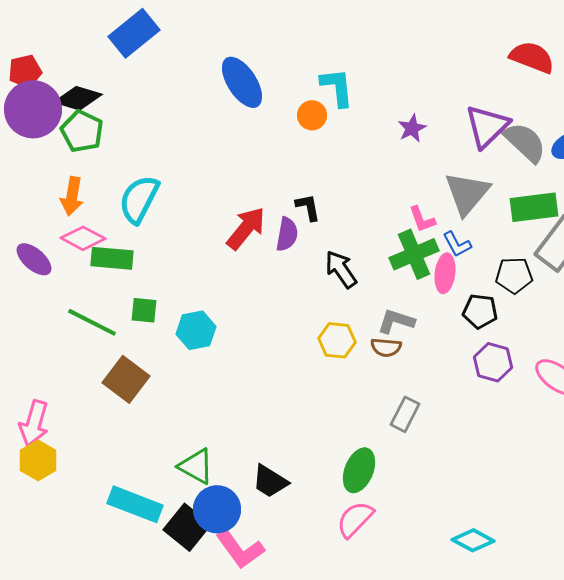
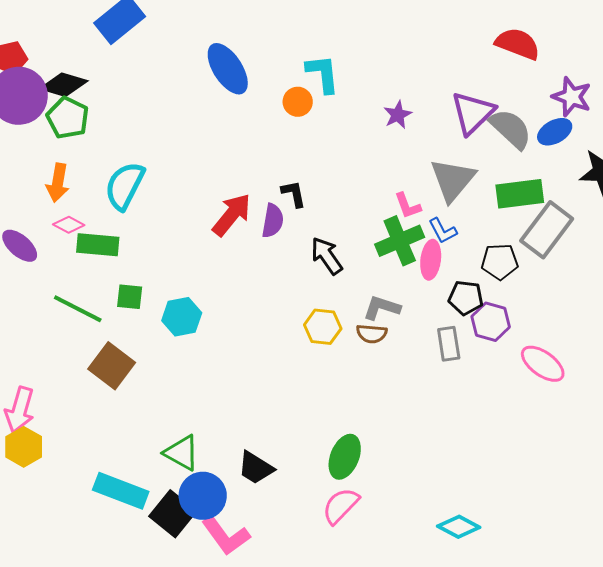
pink diamond: (83, 238) -> (69, 225), size x0.7
purple hexagon: (493, 362) -> (491, 322), moved
gray rectangle: (405, 414) -> (449, 344), moved, turned -36

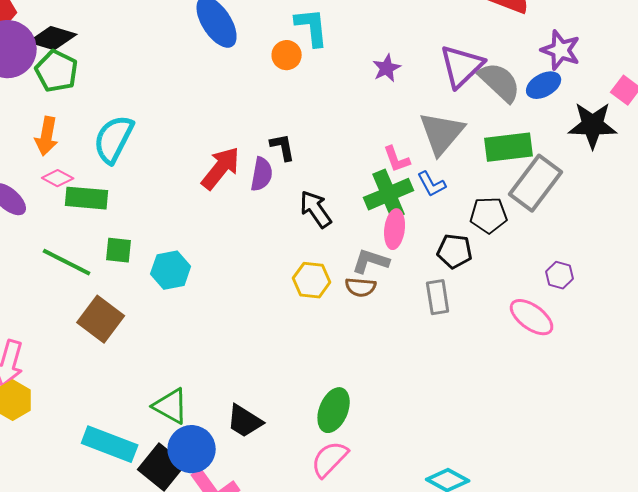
pink ellipse: (431, 260) -> (395, 229), moved
purple hexagon: (491, 322) -> (560, 275), moved, size x0.7

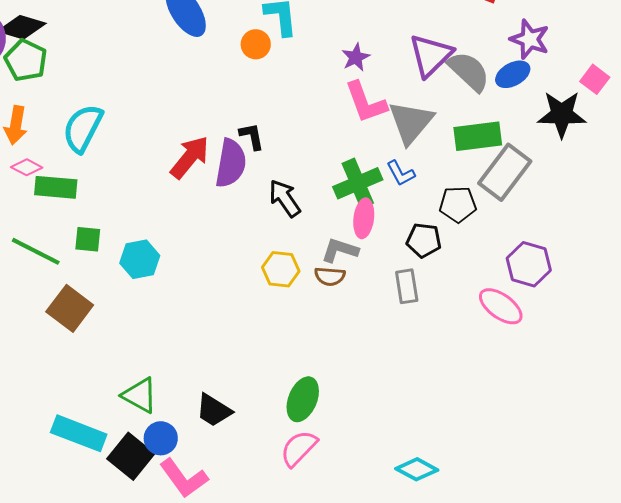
pink L-shape: (397, 159) -> (366, 102), moved, size x1.6
purple semicircle: (262, 174) -> (231, 163), size x1.4
purple hexagon: (560, 275) -> (529, 264), size x1.6
blue circle: (192, 449) -> (161, 438), size x0.7

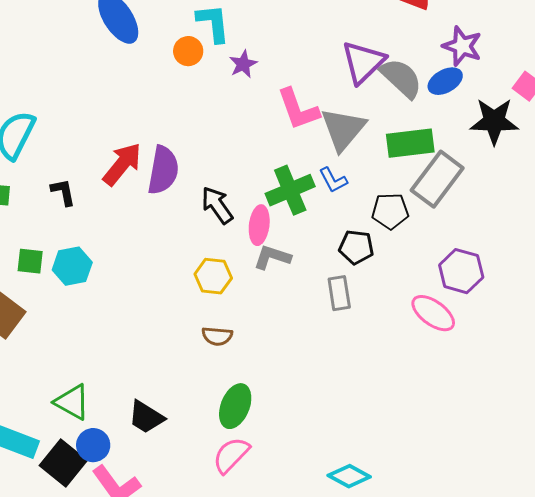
purple star: (356, 57) -> (243, 64), moved
black L-shape: (252, 136) -> (63, 192), moved
pink ellipse: (364, 218) -> (259, 225), moved
green square: (88, 239) -> (30, 261), moved
brown semicircle: (330, 276) -> (217, 336), moved

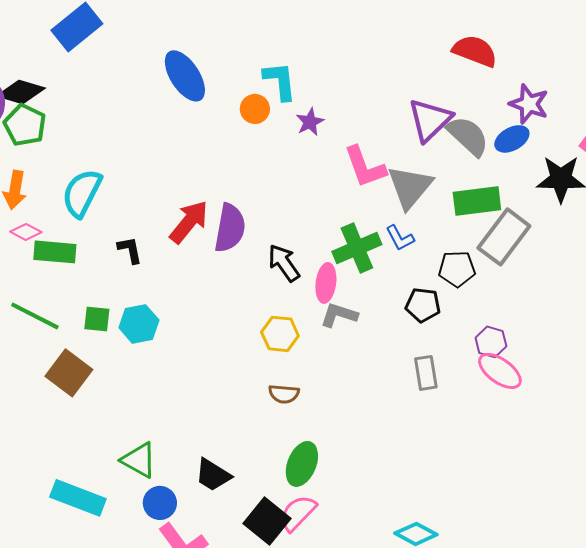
purple hexagon: (461, 271) -> (491, 342), moved, size x0.7
gray rectangle: (339, 293) -> (426, 373), moved
black square: (63, 463) -> (267, 521), moved

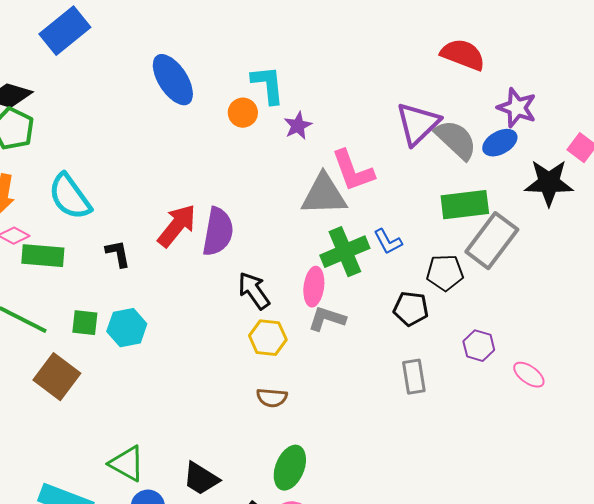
gray triangle: (410, 187) -> (324, 195), moved, turned 48
cyan semicircle: (82, 193) -> (70, 197), turned -63
black arrow: (284, 263) -> (254, 291), moved
pink ellipse: (500, 371) -> (529, 375), moved, size x0.7

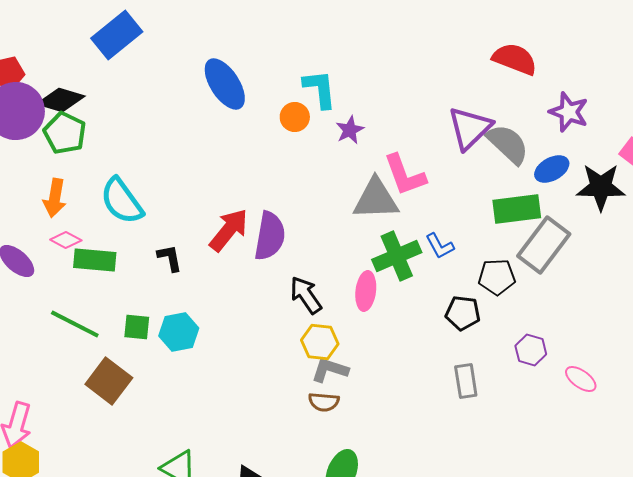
blue ellipse: (500, 143) -> (552, 169), moved
gray L-shape: (327, 319) -> (330, 370), moved

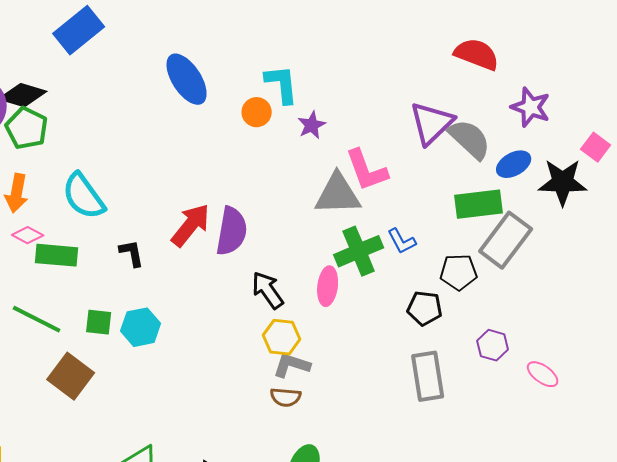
gray rectangle: (466, 381) -> (428, 376), size x1.4

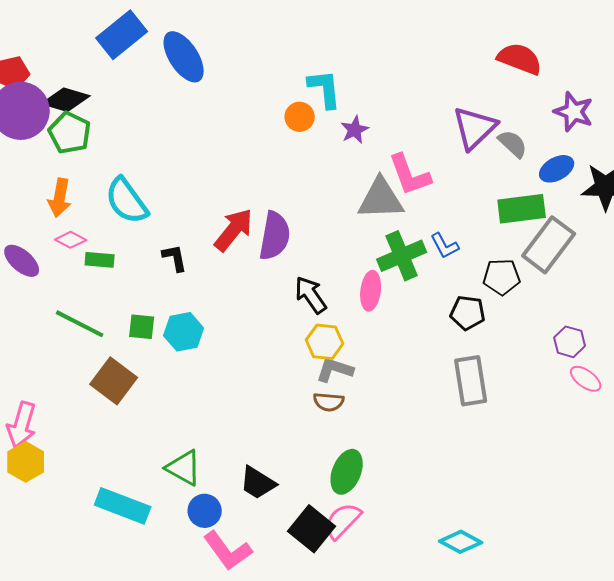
blue ellipse: (187, 79) -> (184, 57), moved
gray semicircle: (470, 139) -> (513, 144), size x0.7
green rectangle: (57, 255) -> (100, 260), size x0.7
purple hexagon: (493, 345) -> (570, 342), moved

